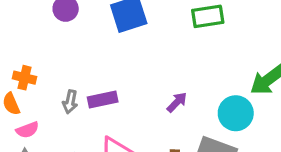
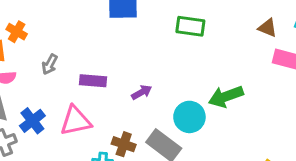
purple rectangle: (103, 100) -> (93, 81), moved

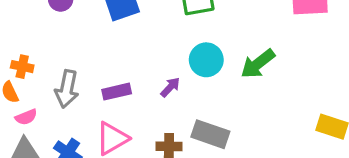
gray arrow: (50, 64) -> (67, 89), size x1.6
cyan circle: (189, 117) -> (206, 60), moved

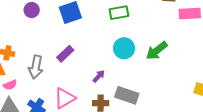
purple arrow: (170, 87) -> (99, 76), moved
purple rectangle: (117, 92) -> (65, 54), moved, turned -30

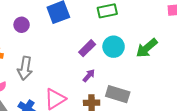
purple circle: (32, 10) -> (22, 25), moved
purple rectangle: (65, 54) -> (87, 48), moved

